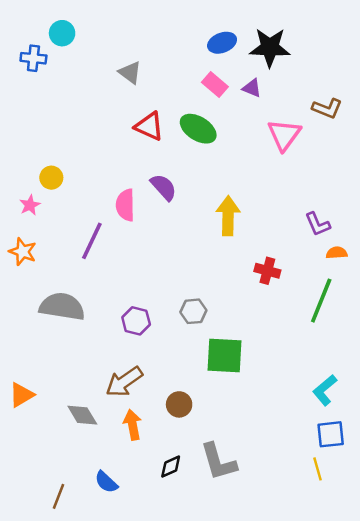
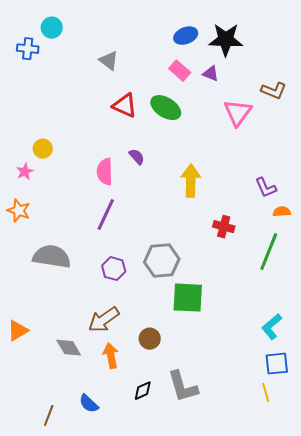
purple semicircle: (164, 187) -> (137, 157), size x0.7
purple line: (92, 241) -> (106, 215), moved
gray hexagon: (193, 311) -> (162, 261), size x1.6

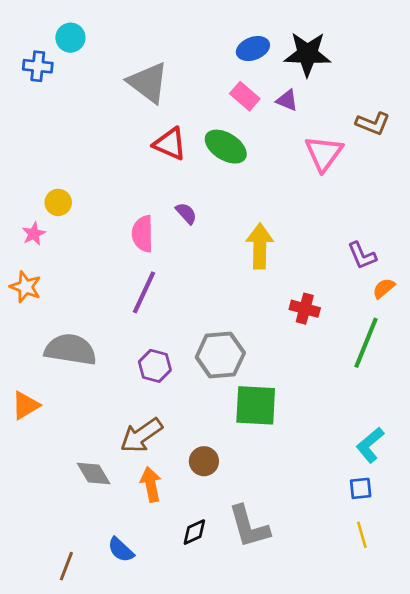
gray triangle: (109, 61) -> (148, 83), size x1.6
orange semicircle: (282, 212) -> (384, 288), turned -36
orange triangle: (18, 331) -> (26, 405), moved
blue square: (277, 364) -> (361, 488), moved, size x0.7

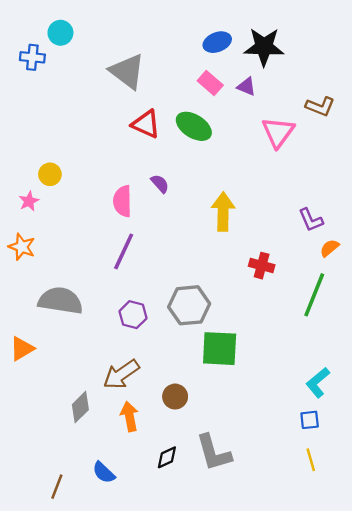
gray diamond: (94, 473) -> (80, 407), turned 76

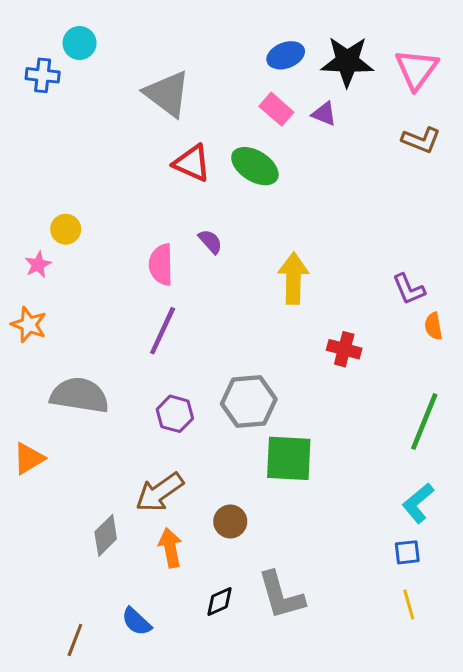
pink triangle: (278, 132) -> (416, 69), moved
orange semicircle: (329, 248) -> (433, 326), turned -60
green line: (314, 295) -> (424, 422), moved

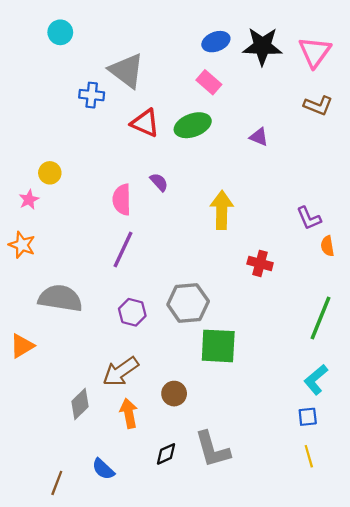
blue cross: (43, 75) -> (92, 95), moved
purple triangle: (324, 114) -> (259, 137), moved
green ellipse: (255, 166) -> (193, 125), turned -52

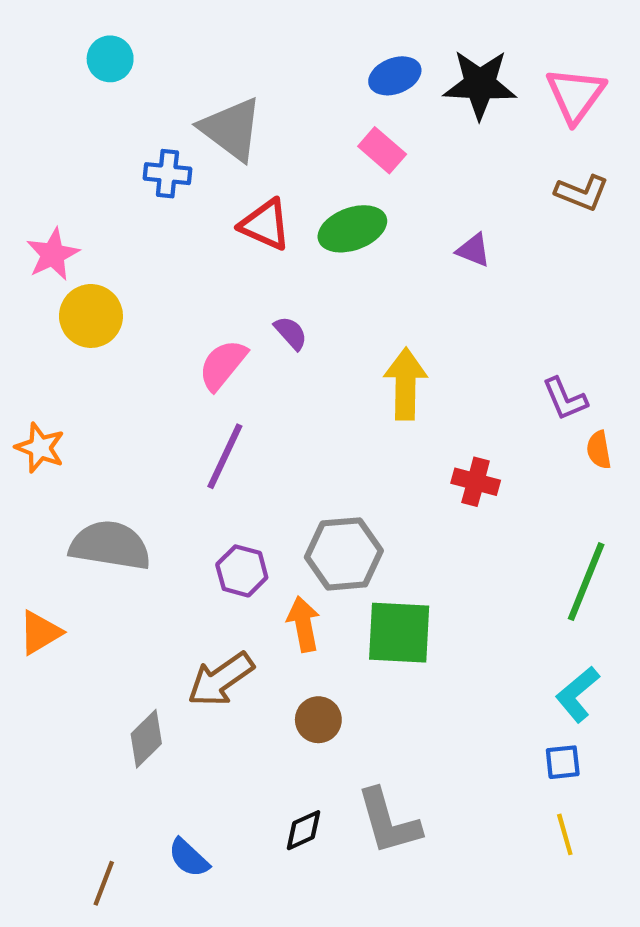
yellow circle: (50, 173) -> (91, 316), size x1.5
pink star: (29, 200) -> (53, 254), moved, size x1.4
pink semicircle: (122, 200) -> (223, 365), turned 40
orange arrow: (129, 413) -> (303, 624), moved

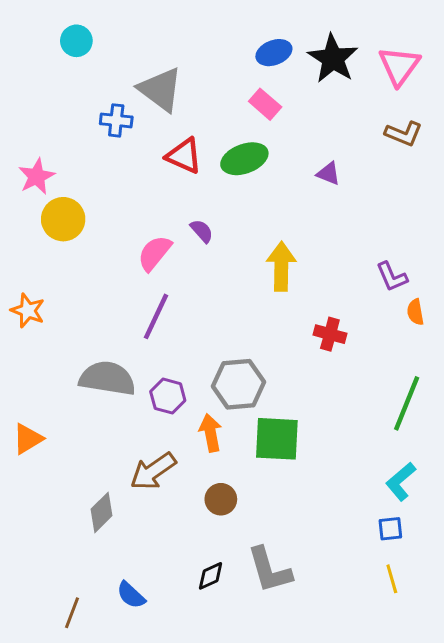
black star: (480, 84) -> (333, 58), turned 30
gray semicircle: (110, 545) -> (107, 378), moved

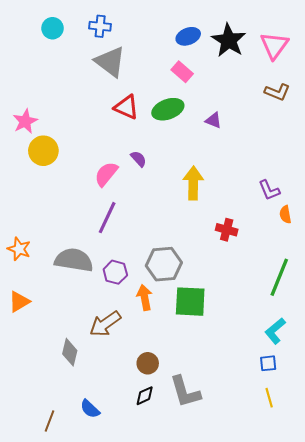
blue cross: (116, 120) -> (100, 26), moved
purple triangle: (328, 173) -> (213, 120), moved
orange star: (28, 311) -> (19, 249), moved
brown circle: (221, 499) -> (148, 363), moved
gray diamond: (101, 512) -> (70, 352), turned -32

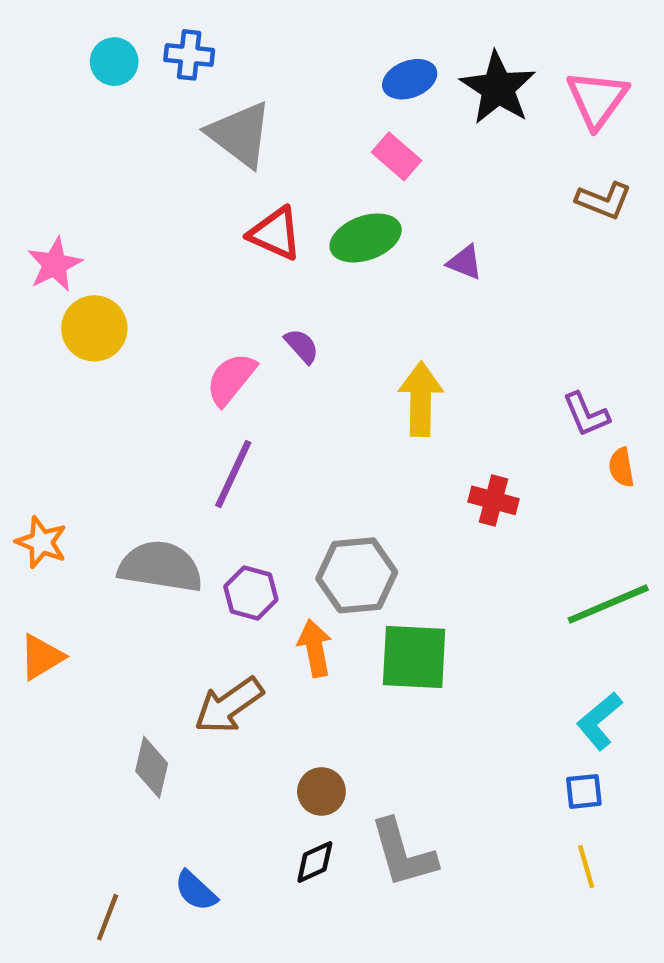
blue cross: (100, 26) -> (189, 55), moved
green line: (279, 277) -> (608, 604), turned 45

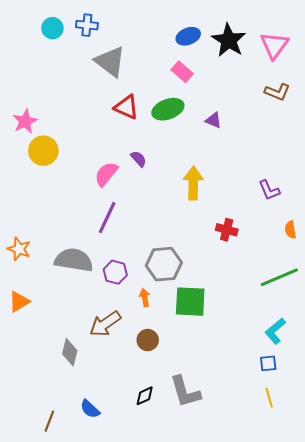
orange semicircle: (621, 467) -> (290, 230), moved
orange arrow: (315, 648) -> (145, 298), size x0.7
brown circle: (321, 791) -> (148, 340), moved

